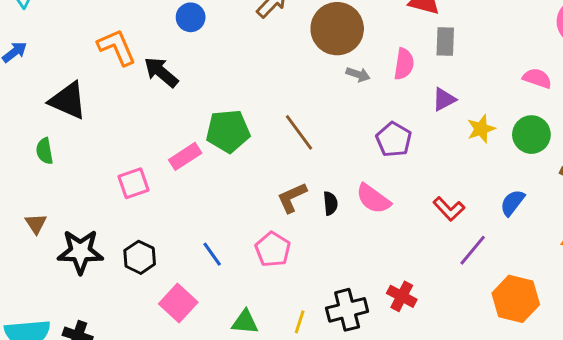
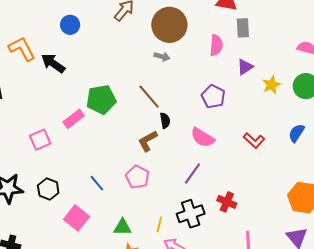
gray arrow: (358, 74) -> (162, 57), moved
black semicircle: (330, 203) -> (165, 120), moved
purple line: (473, 250) -> (192, 173), moved

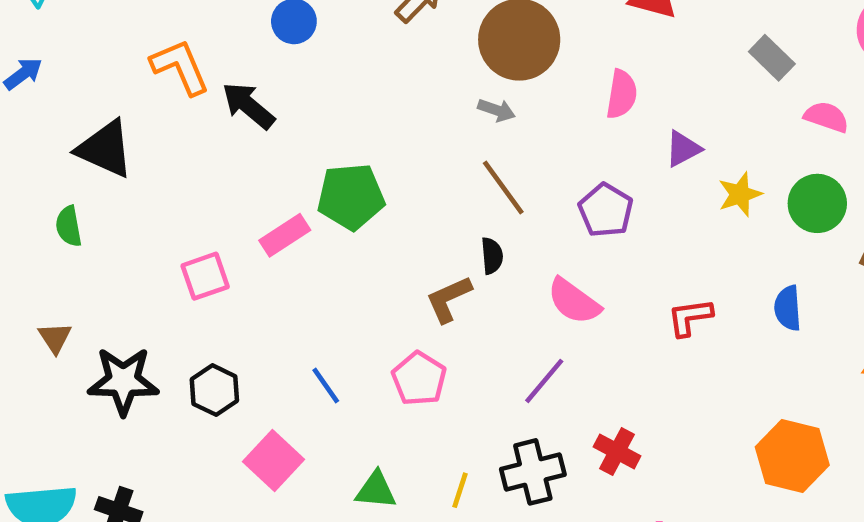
gray rectangle: (243, 28) -> (772, 58), moved, turned -48
brown line: (149, 97) -> (503, 187), moved
blue semicircle: (296, 133) -> (788, 308), turned -42
red L-shape: (254, 140) -> (690, 317), turned 125

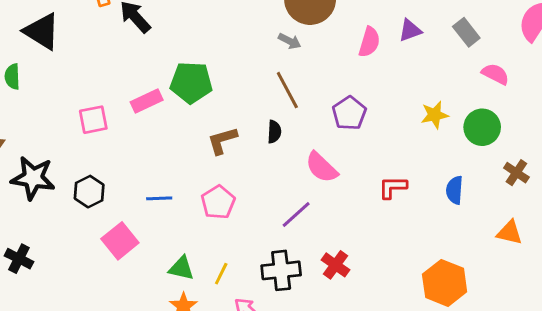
purple triangle: (683, 149) -> (410, 30), moved
brown L-shape: (449, 299) -> (222, 140), moved
blue line: (326, 385) -> (159, 198), turned -65
yellow line: (460, 490) -> (221, 274), moved

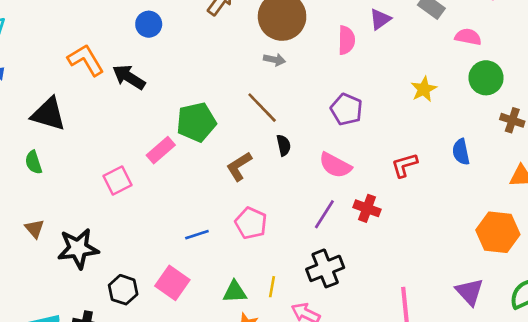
brown line: (287, 90) -> (262, 108), moved
green circle: (482, 127) -> (486, 78), moved
black hexagon: (89, 192) -> (123, 290), moved
red cross: (335, 265) -> (367, 208), moved
orange hexagon: (445, 283) -> (498, 232), moved

